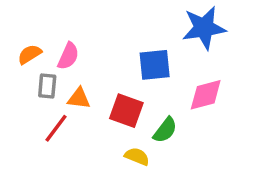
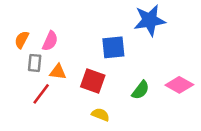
orange semicircle: (30, 54) -> (22, 40), turned -30
pink diamond: (206, 95) -> (179, 85), moved, turned 44
green semicircle: (165, 130) -> (141, 90), moved

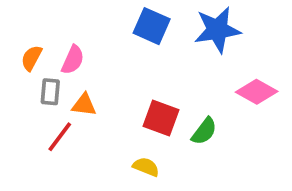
blue square: (113, 47) -> (152, 26), moved, turned 30
red square: (93, 81) -> (161, 118), moved
pink diamond: (179, 85) -> (257, 92), moved

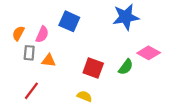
blue square: (152, 26) -> (69, 21), moved
green semicircle: (204, 131) -> (126, 67), moved
red line: (60, 137) -> (31, 91), moved

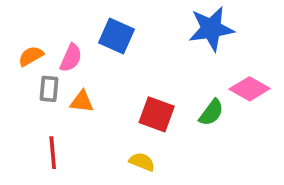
orange semicircle: (18, 33) -> (31, 56), turned 32
red line: (31, 91) -> (53, 153), turned -42

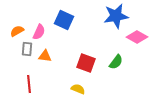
pink diamond: (250, 89) -> (137, 37), moved

